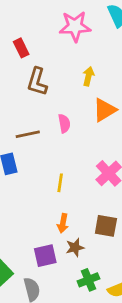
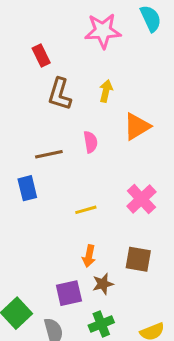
yellow arrow: (88, 76) -> (106, 91), moved
yellow line: (60, 183) -> (86, 210), turned 66
green cross: (88, 280) -> (101, 324), moved

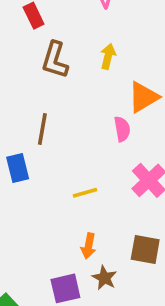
pink semicircle: (91, 142) -> (122, 129), moved
brown line: (49, 154) -> (42, 129), turned -68
brown star: (103, 284) -> (104, 278), turned -30

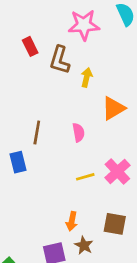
brown L-shape: (55, 60) -> (60, 60), moved
pink semicircle: (122, 129) -> (78, 133), moved
yellow line: (85, 193) -> (85, 177), moved

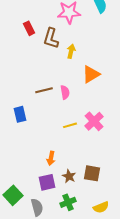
brown line: (37, 133) -> (44, 90), moved, turned 66
orange arrow: (72, 221) -> (51, 158), moved
brown square: (115, 224) -> (92, 173), moved

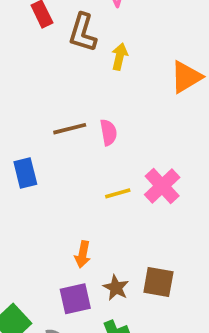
orange triangle: (91, 74) -> (186, 77), moved

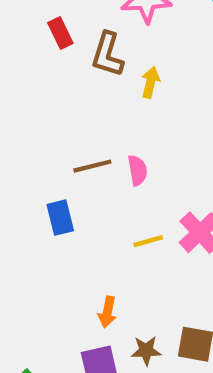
blue rectangle: (25, 173) -> (60, 218), moved
brown star: (116, 288) -> (146, 351), turned -30

